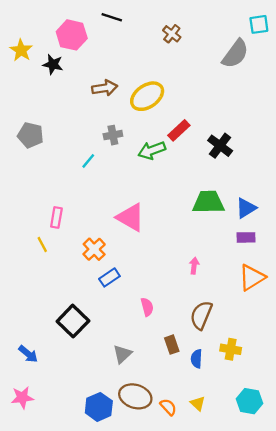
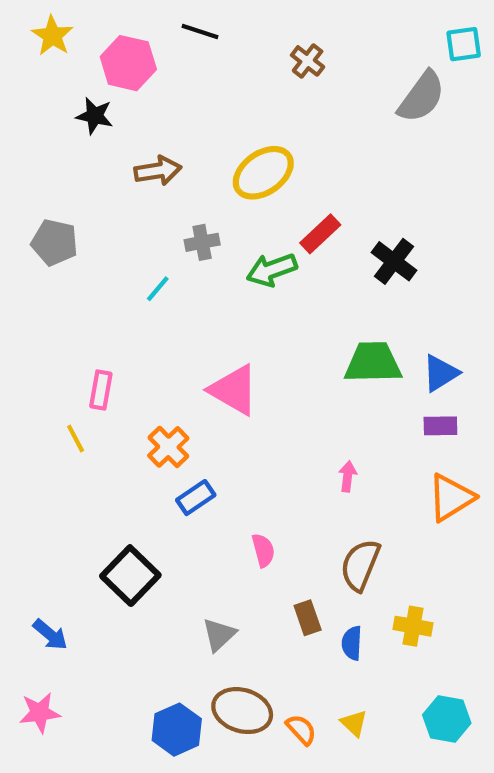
yellow star: (21, 50) -> (52, 36), moved
brown arrow: (105, 88) -> (158, 171), moved

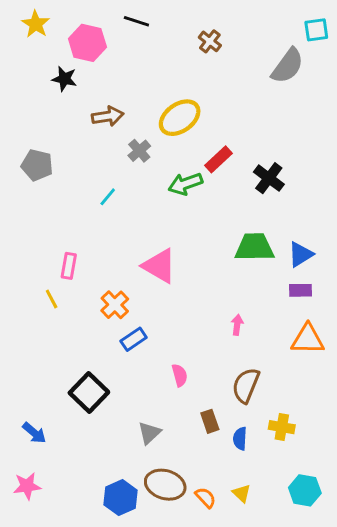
gray cross: (202, 242) -> (139, 151), moved, turned -30
orange triangle: (451, 498) -> (308, 339), turned 33

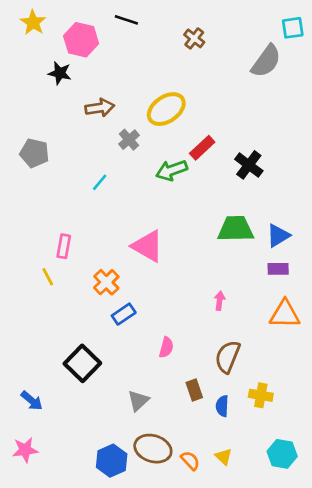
pink semicircle: (180, 375) -> (166, 347), turned 30

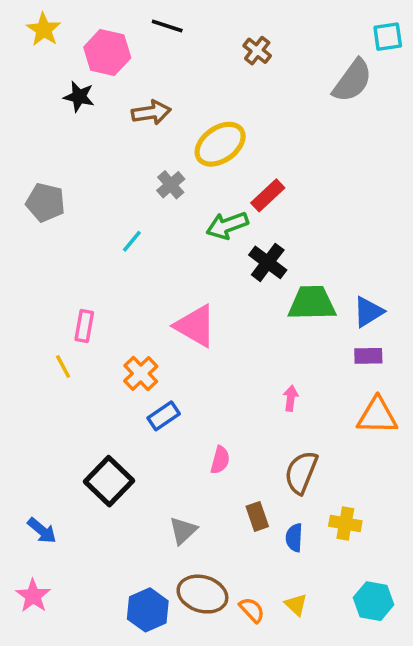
brown arrow: (100, 108) -> (151, 112), moved
black cross: (249, 165) -> (268, 262), moved
pink star: (25, 450) -> (33, 596), turned -30

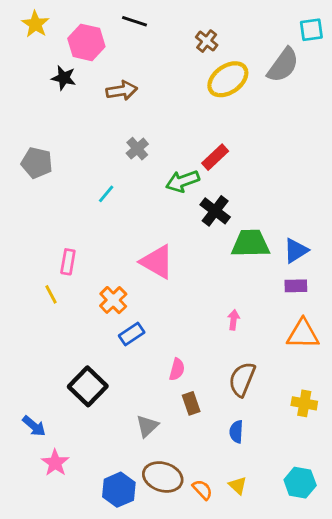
yellow ellipse: (220, 144) -> (228, 79), moved
brown rectangle: (257, 516) -> (191, 403), moved
yellow cross: (345, 523) -> (304, 403), moved
pink star: (33, 596) -> (55, 463), moved

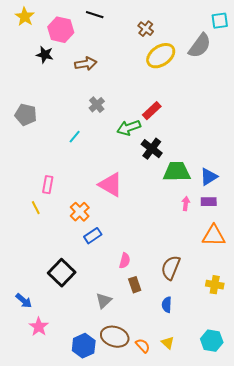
pink arrow: (234, 320) -> (186, 204), moved

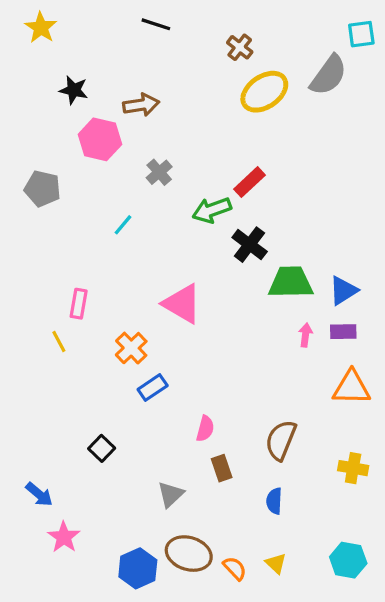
pink hexagon: (61, 30) -> (100, 139), moved
black square: (62, 273) -> (102, 448), size x0.6

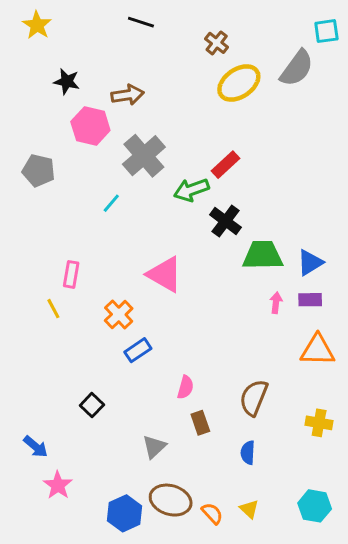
gray cross: (159, 172) -> (144, 156), size x1.8

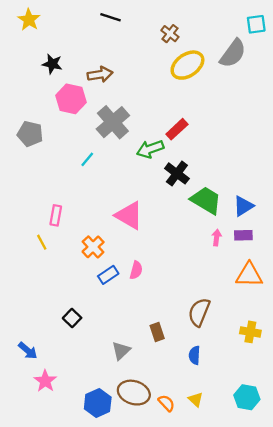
green trapezoid: (263, 255) -> (206, 200), turned 32
pink semicircle: (185, 387) -> (136, 270), moved

